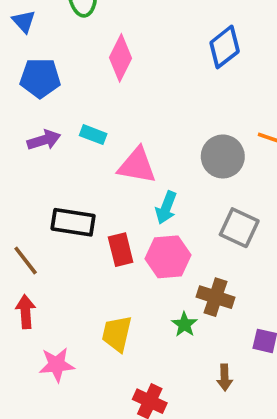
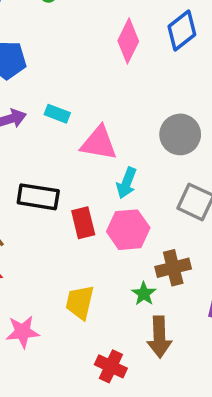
pink diamond: (121, 58) -> (128, 41), moved
brown cross: (215, 297) -> (173, 268), turned -32
brown arrow: (225, 377) -> (159, 337), moved, size x1.6

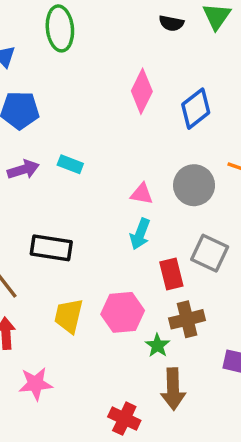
blue diamond: (182, 31) -> (196, 109), moved
pink triangle: (99, 143) -> (142, 194), moved, size x0.6
red rectangle: (83, 223) -> (171, 274), moved
pink hexagon: (128, 230) -> (123, 312), moved
yellow trapezoid: (80, 302) -> (69, 316), moved

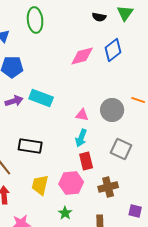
pink diamond: (142, 91) -> (82, 56), turned 50
blue diamond: (196, 109) -> (113, 50), moved
cyan rectangle: (70, 164) -> (41, 98), size x1.6
red rectangle: (171, 274) -> (86, 161), moved
green star: (157, 345) -> (65, 213), moved

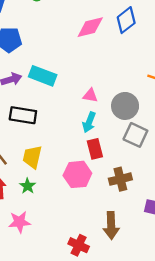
gray circle: (112, 110) -> (125, 106), moved
black rectangle: (30, 146) -> (23, 115), moved
yellow trapezoid: (40, 185) -> (32, 157), moved
green star: (65, 213) -> (28, 186), moved

